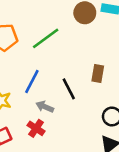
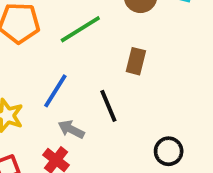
brown rectangle: (98, 74) -> (136, 61), moved

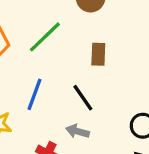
gray arrow: (71, 129) -> (78, 131), moved

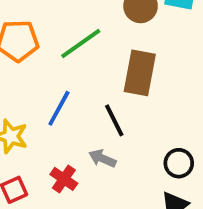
brown rectangle: (98, 54) -> (140, 73), size x1.6

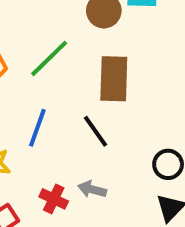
gray arrow: (102, 158) -> (92, 189), moved

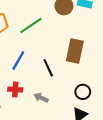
brown rectangle: (114, 79) -> (75, 51), moved
red cross: (54, 199) -> (15, 90), moved, turned -32

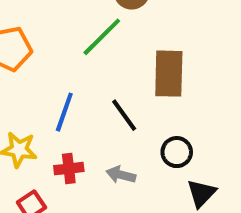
green line: (31, 26) -> (102, 37), moved
black circle: (83, 92) -> (177, 152), moved

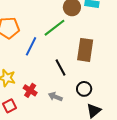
blue line: (64, 112) -> (31, 46), moved
red cross: (69, 169) -> (30, 90), turned 32

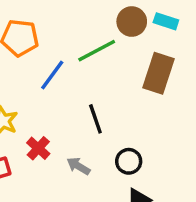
brown rectangle: (85, 50) -> (158, 73), moved

